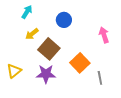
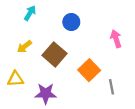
yellow arrow: (32, 34) -> (24, 47), moved
yellow triangle: (14, 71) -> (15, 79), turned 35
purple star: (46, 74) -> (46, 94), moved

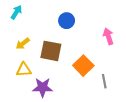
cyan arrow: (30, 13) -> (16, 12), moved
brown square: (55, 54) -> (51, 51), turned -30
yellow triangle: (15, 79) -> (24, 70), moved

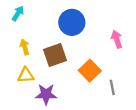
blue circle: (67, 21) -> (72, 22), size x1.5
yellow arrow: (23, 44) -> (25, 47), turned 112
brown square: (51, 51) -> (55, 55), turned -30

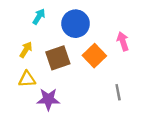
cyan arrow: (18, 13) -> (39, 17), moved
yellow arrow: (25, 47) -> (26, 50), turned 48
orange square: (90, 71) -> (94, 56), moved

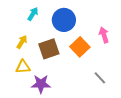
gray line: (118, 92) -> (100, 78), turned -32

